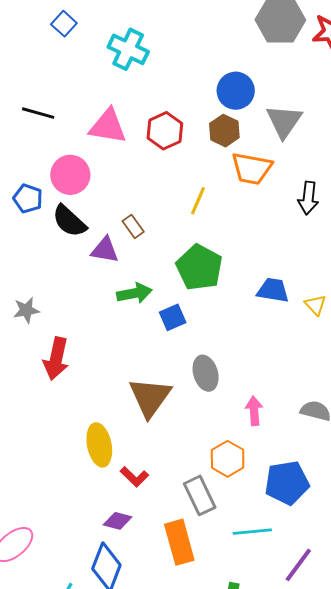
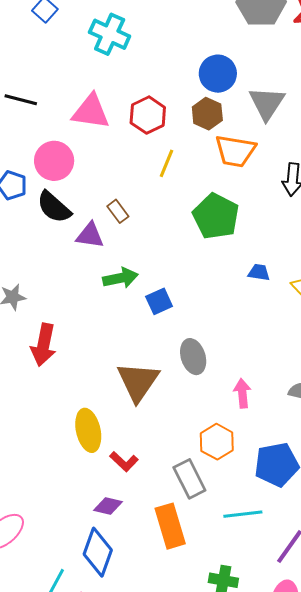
yellow line: (198, 201) -> (166, 163), moved
green pentagon: (199, 267) -> (216, 216), moved
blue trapezoid: (273, 290) -> (259, 272), size x0.7

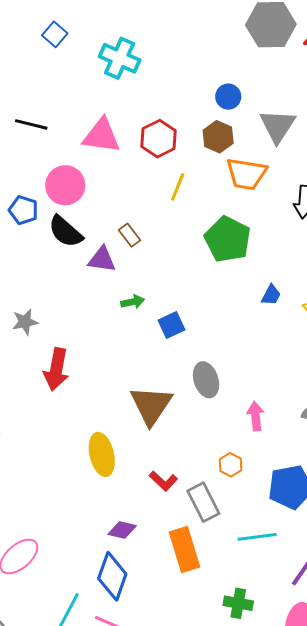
blue circle: (218, 74) -> (228, 97), size x0.7
blue trapezoid: (259, 272) -> (271, 295), turned 110
green arrow: (120, 278) -> (133, 302), size x0.7
orange hexagon: (217, 442) -> (230, 465), size x0.7
red L-shape: (124, 462) -> (163, 481), moved

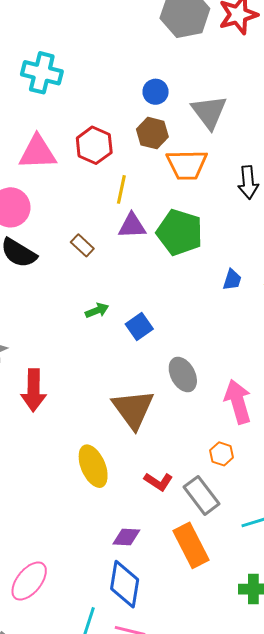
purple triangle: (102, 259) -> (132, 226), moved
pink arrow: (256, 416) -> (238, 402), size x1.5

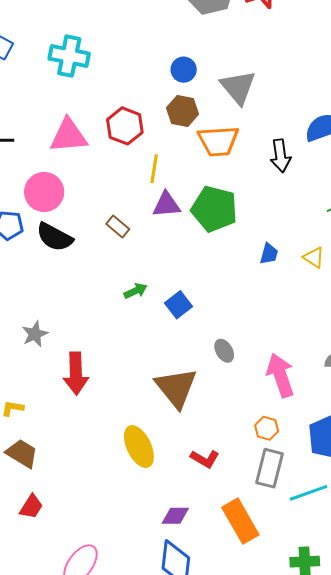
gray ellipse: (183, 375) -> (224, 351), size x0.7
gray rectangle: (201, 495) -> (269, 468), moved, turned 54

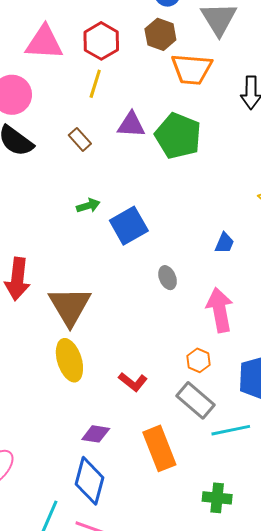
yellow line: (154, 169) -> (95, 84), moved
blue trapezoid: (269, 254) -> (224, 243), moved
blue square: (178, 305) -> (129, 226), size x1.4
brown triangle: (176, 388) -> (70, 306), moved
gray rectangle: (269, 468) -> (196, 400), turned -72

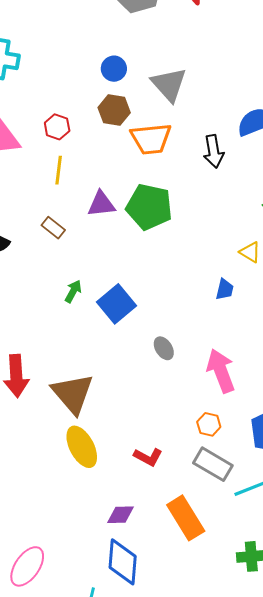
red hexagon: (101, 41) -> (57, 127), size x0.7
green arrow: (88, 206) -> (73, 291), turned -35
blue trapezoid: (224, 243) -> (225, 289), moved

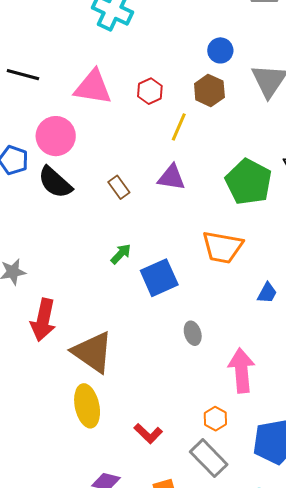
orange trapezoid: (151, 139) -> (222, 247), moved
yellow line: (59, 170) -> (179, 127), moved
green pentagon: (149, 207) -> (249, 182), moved
brown triangle: (73, 394) -> (93, 352), turned -30

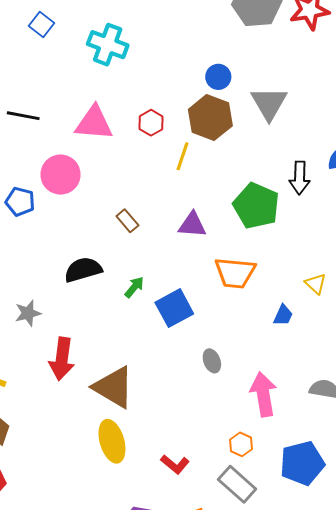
brown hexagon: (209, 90) -> (210, 118), size x1.4
purple triangle: (172, 177) -> (192, 225), moved
black semicircle: (55, 182) -> (83, 270), moved, turned 126

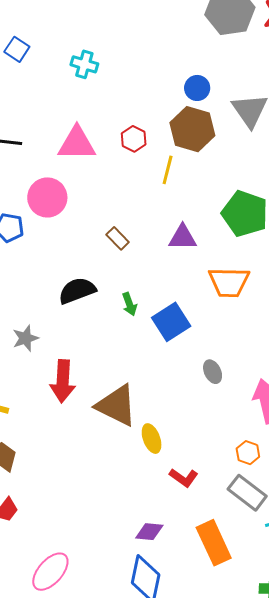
cyan cross: (108, 45) -> (84, 64), size x0.7
green arrow: (134, 287) -> (130, 304), turned 125
yellow ellipse: (112, 441) -> (152, 439), moved, size x0.7

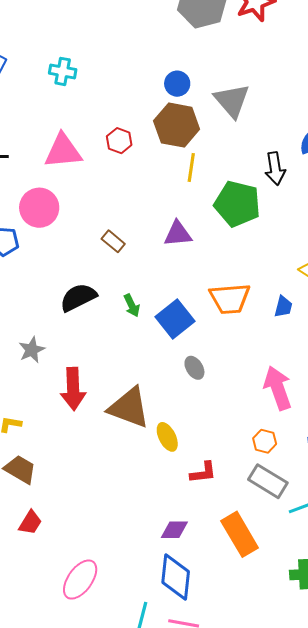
yellow line: (168, 170) -> (191, 167), moved
orange trapezoid: (229, 282) -> (230, 299), moved
gray ellipse: (213, 372) -> (194, 368), moved
red L-shape: (184, 478) -> (203, 473), turned -36

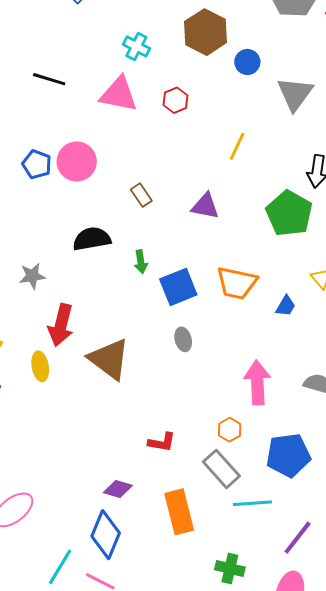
cyan cross: (63, 71) -> (136, 46), moved
brown hexagon: (177, 125) -> (206, 32), moved
green pentagon: (237, 204) -> (289, 213), moved
pink circle: (39, 208) -> (77, 162), moved
yellow ellipse: (167, 437) -> (40, 366), moved

